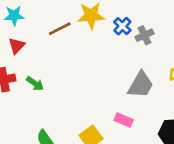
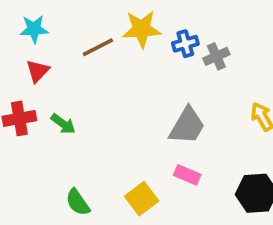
blue cross: (122, 26) -> (185, 44), turned 30
gray trapezoid: (141, 85) -> (187, 126), moved

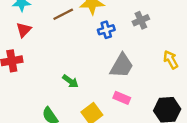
blue cross: (185, 44) -> (106, 30), moved
green arrow: (63, 124) -> (70, 81), moved

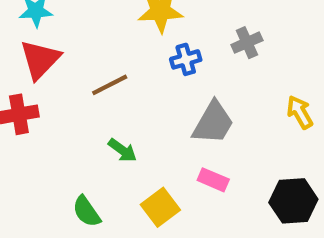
brown line: (63, 14) -> (110, 85), moved
red triangle: (24, 30) -> (40, 59), size x1.5

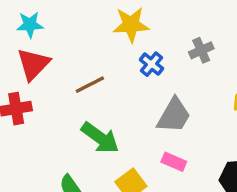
blue cross: (186, 59) -> (151, 64), turned -35
green arrow: (122, 150) -> (100, 138), size x1.6

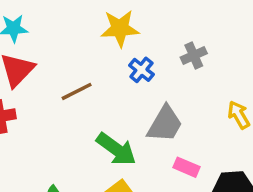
green arrow: (100, 138) -> (116, 149), moved
pink rectangle: (174, 162) -> (187, 167), moved

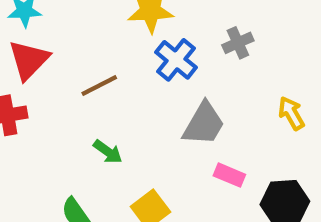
blue cross: (141, 70) -> (176, 60), size x1.4
green arrow: (116, 149) -> (108, 152), moved, size x0.6

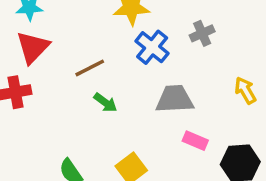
gray trapezoid: (204, 124) -> (175, 99), turned -123
green arrow: (108, 152) -> (105, 103), moved

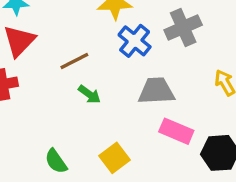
gray cross: (202, 33) -> (183, 27), size x1.5
pink rectangle: (195, 141) -> (176, 131), size x1.4

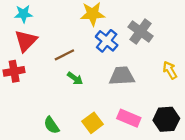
gray cross: (183, 27) -> (141, 31), turned -30
pink rectangle: (176, 131) -> (129, 118), moved

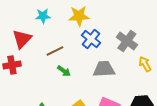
cyan star: (23, 14) -> (43, 16), moved
gray cross: (141, 31) -> (127, 41), moved

